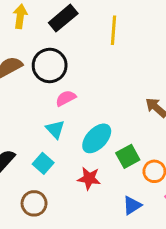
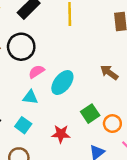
cyan triangle: (55, 129) -> (30, 97), turned -35
cyan ellipse: (97, 138) -> (62, 83), moved

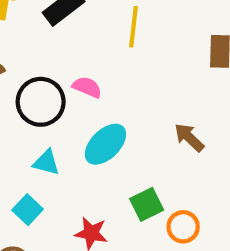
black circle: (21, 47) -> (41, 102), moved
pink semicircle: (36, 72) -> (87, 87), moved, turned 49

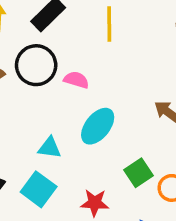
black circle: (41, 102) -> (36, 65), moved
cyan square: (28, 210) -> (39, 189), size x1.4

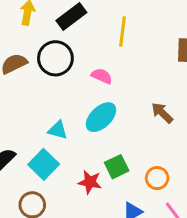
pink semicircle: (76, 80) -> (102, 76), moved
green square: (139, 173) -> (117, 167), moved

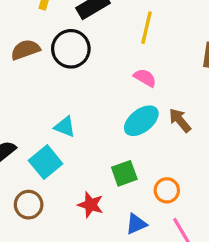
pink semicircle: (102, 76) -> (145, 78), moved
cyan ellipse: (101, 117) -> (141, 121), moved
red star: (90, 182) -> (91, 205), moved

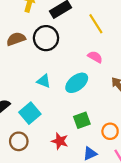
yellow line: (146, 28) -> (96, 24), turned -45
cyan ellipse: (141, 121) -> (77, 83), moved
cyan triangle: (65, 127) -> (44, 81), moved

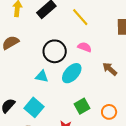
black circle: (46, 38) -> (55, 51), moved

